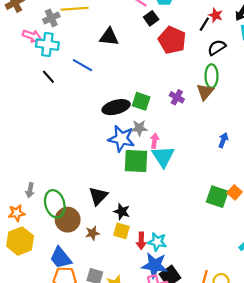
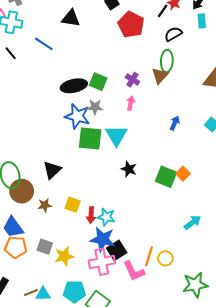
pink arrow: (155, 141) -> (131, 103), moved
black star: (122, 212) -> (129, 169), moved

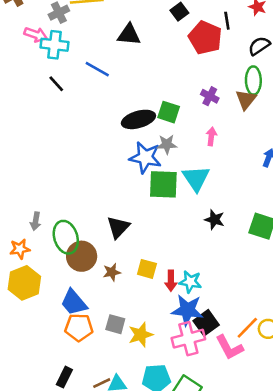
black line: (163, 11) -> (227, 21), moved, turned -40
purple cross: (132, 80) -> (210, 96), moved
orange line: (149, 256) -> (247, 328), turned 30

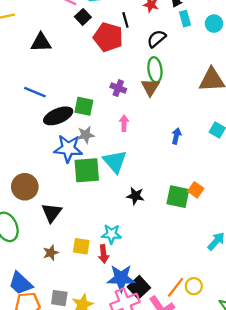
blue line: (97, 69) -> (35, 92), moved
brown circle: (82, 256) -> (25, 187), moved
cyan star: (190, 282) -> (111, 234), moved

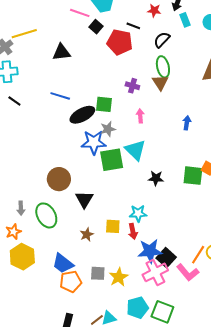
black line: (125, 20) -> (133, 26), turned -48

